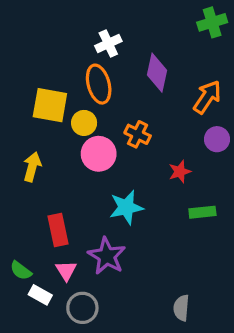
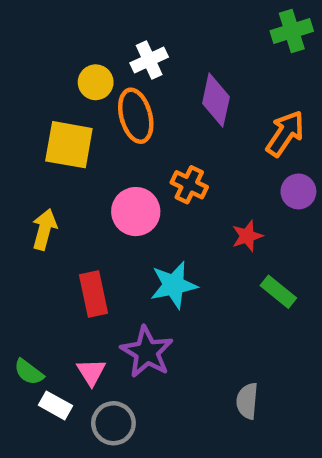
yellow circle: (84, 123) -> (96, 82), moved
green rectangle: (202, 212) -> (278, 292), turned 45
red rectangle: (58, 230) -> (93, 294), moved
gray semicircle: (181, 308) -> (247, 401), moved

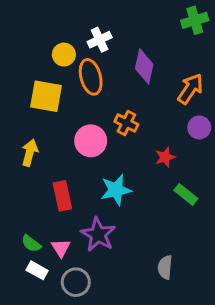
green semicircle: (29, 372) -> (31, 243), moved

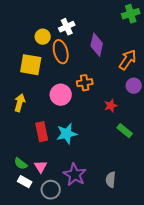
orange cross: (126, 123) -> (85, 83), turned -35
cyan star: (116, 190) -> (67, 134), moved
purple star: (98, 235) -> (75, 175), moved

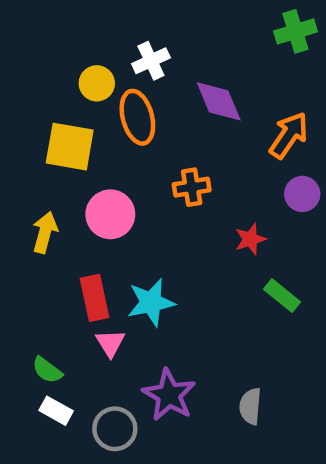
purple diamond: (97, 45) -> (219, 101), turned -35
pink circle: (61, 95) -> (110, 214), moved
pink triangle: (41, 167) -> (110, 343), moved

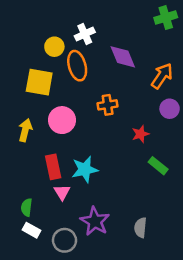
green semicircle: (47, 370) -> (27, 207), turned 60

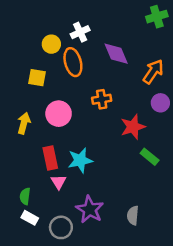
yellow square: (39, 82) -> (37, 78), size x0.7
red star: (140, 134) -> (133, 127), size x1.5

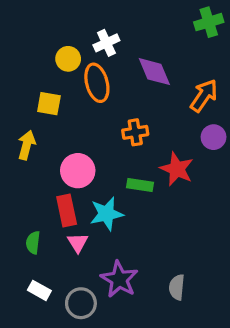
pink circle: (59, 114) -> (78, 171), moved
yellow arrow: (24, 123) -> (27, 145), moved
red star: (133, 127) -> (177, 169), turned -30
green rectangle: (150, 157) -> (140, 185), moved, turned -30
green semicircle: (25, 196) -> (33, 243), moved

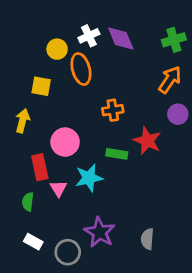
green cross: (209, 22) -> (174, 40), moved
purple diamond: (154, 72) -> (121, 38), moved
red rectangle: (67, 211) -> (40, 167), moved
pink triangle: (78, 243) -> (58, 188), moved

